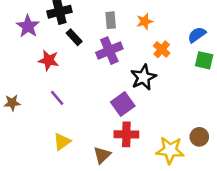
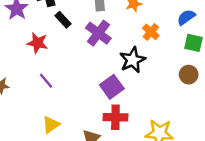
purple cross: (109, 51) -> (98, 33), turned -30
brown circle: (199, 137) -> (189, 75), moved

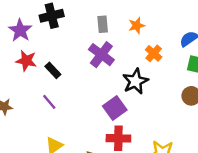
black rectangle: (63, 20) -> (53, 70), moved
red star: (37, 43) -> (26, 61), moved

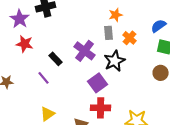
gray rectangle: (103, 24) -> (109, 33), moved
purple cross: (101, 55) -> (85, 51), moved
black rectangle: (53, 70) -> (56, 59), moved

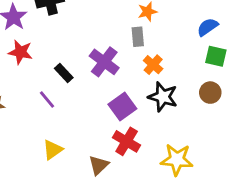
orange cross: (130, 38) -> (153, 65), moved
black star: (115, 61) -> (163, 97), moved, turned -30
red cross: (101, 108) -> (127, 141), turned 30

